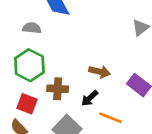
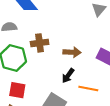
brown cross: (58, 89) -> (40, 43), moved

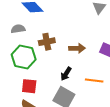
black arrow: (68, 76) -> (66, 74), moved

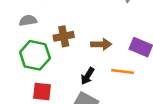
orange line: (94, 81) -> (123, 72), moved

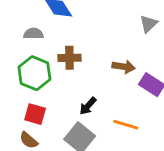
brown arrow: (101, 44) -> (124, 67), moved
orange line: (123, 72) -> (126, 125), moved

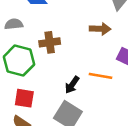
brown arrow: (124, 67) -> (100, 29), moved
orange line: (126, 125) -> (101, 76), moved

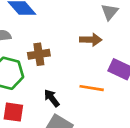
black arrow: (72, 85) -> (52, 98), moved, turned 108

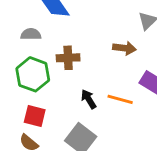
black arrow: (52, 98) -> (89, 99), moved

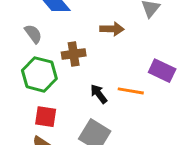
gray semicircle: (31, 34) -> (33, 34), turned 60
brown arrow: (124, 48) -> (112, 29), moved

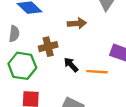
gray semicircle: (33, 34) -> (14, 34), turned 49
black arrow: (99, 94) -> (71, 65), moved

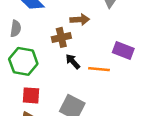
brown cross: (48, 47) -> (61, 37), moved

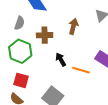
brown arrow: (80, 20) -> (73, 26), turned -84
brown cross: (61, 37) -> (45, 35), moved

